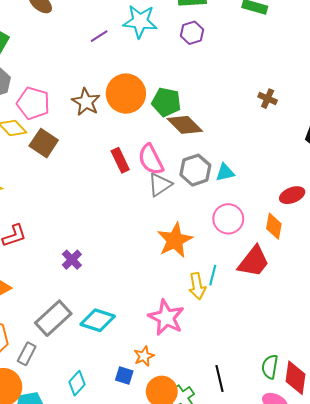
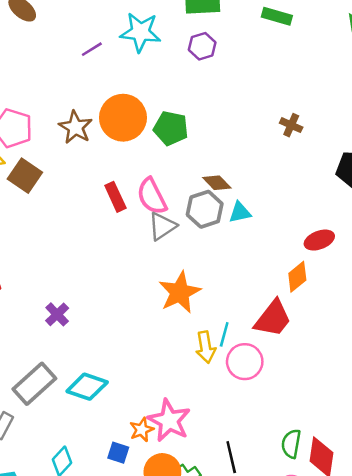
brown diamond: (185, 125) -> (217, 183), moved, size x0.7
pink circle: (228, 219) -> (245, 362), moved
orange diamond: (274, 226) -> (297, 277), turned 40
pink star: (166, 318) -> (169, 420), moved

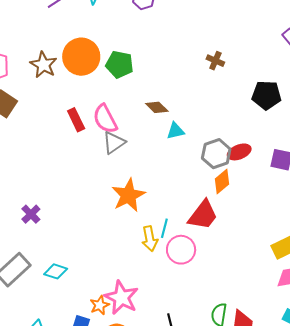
gray hexagon: (205, 209) -> (216, 154), moved
cyan diamond: (87, 387) -> (56, 271), size x0.7

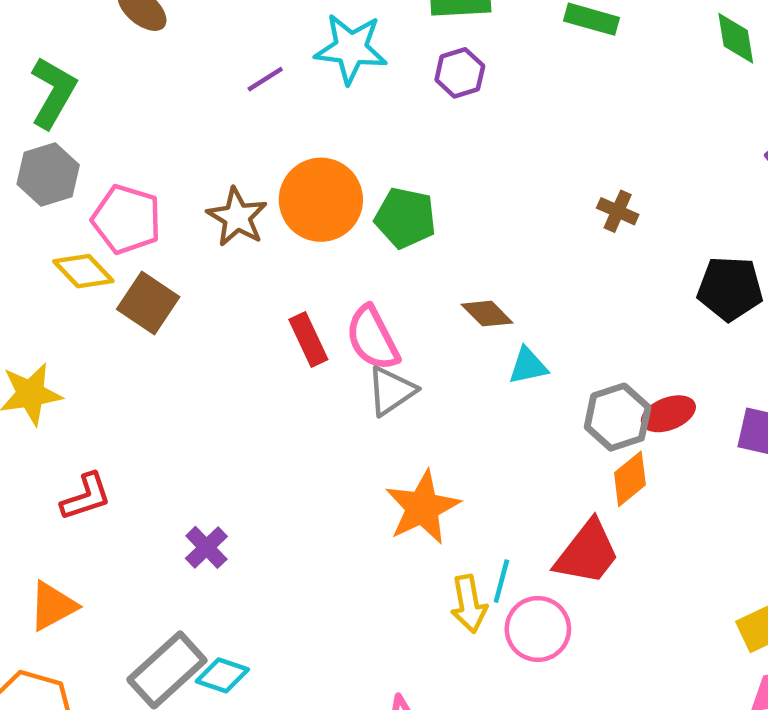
cyan diamond: (56, 271) -> (222, 675), moved

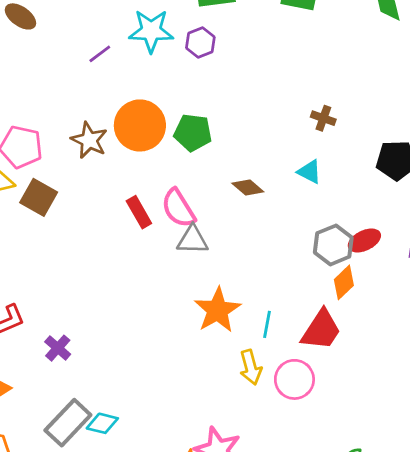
purple hexagon: (460, 73) -> (200, 42), moved
cyan triangle: (528, 366) -> (309, 172), moved, turned 44
gray triangle: (391, 391) -> (193, 240), turned 40
purple cross: (206, 547) -> (58, 348), moved
cyan line: (501, 581) -> (267, 324), moved

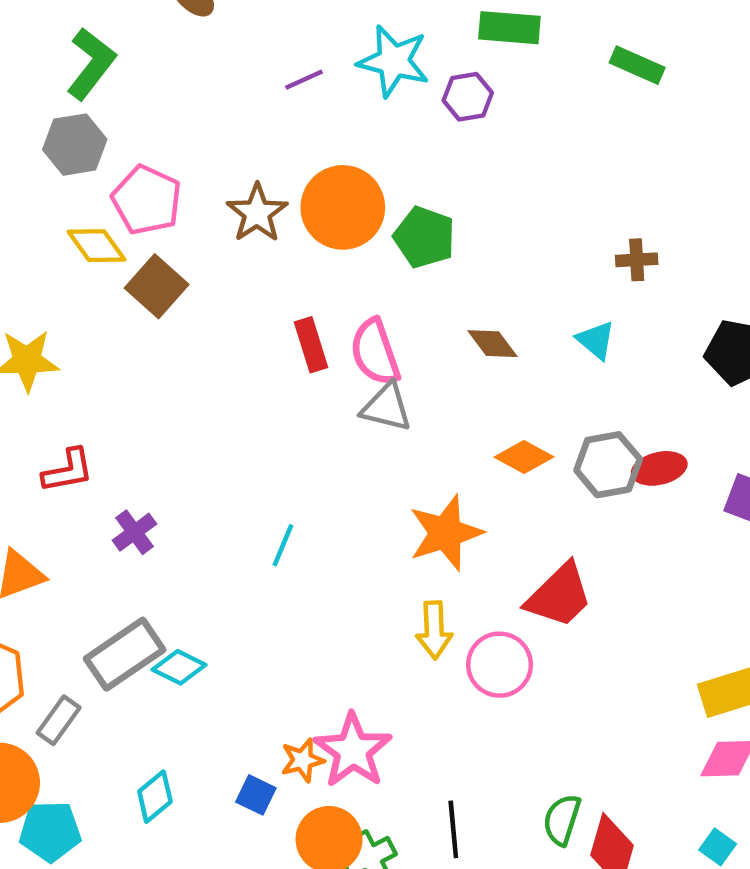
brown cross: (323, 118) -> (637, 260), turned -35
orange diamond: (344, 282) -> (524, 457), moved, turned 60
orange star: (217, 310) -> (446, 533), moved
cyan line: (267, 324) -> (283, 545), moved

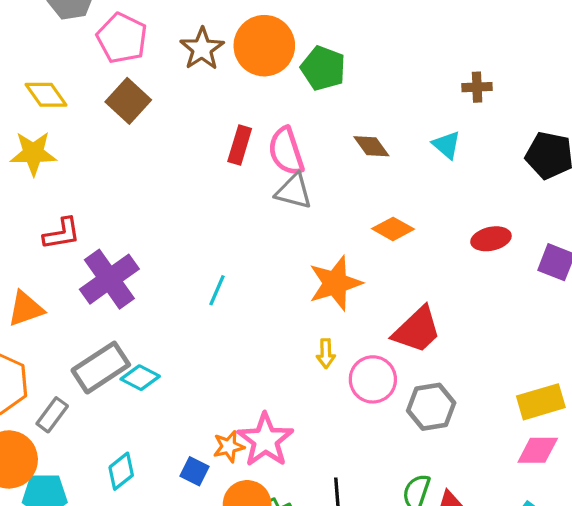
yellow diamond: (97, 246) -> (46, 95), moved
red rectangle: (311, 345) -> (240, 145), turned 33
gray hexagon: (608, 465) -> (431, 407), moved
purple cross: (134, 532) -> (109, 279), size x1.8
yellow arrow: (434, 630) -> (326, 354), size x0.7

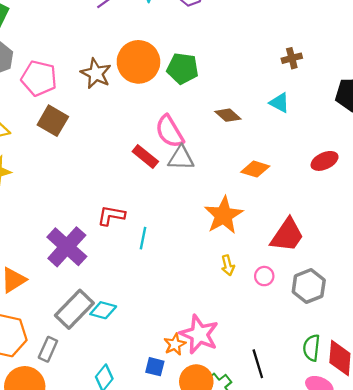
red rectangle: (240, 145) -> (145, 156), moved, turned -55
red L-shape: (62, 234) -> (111, 216), moved, turned -148
pink circle: (373, 379) -> (264, 276), size x0.6

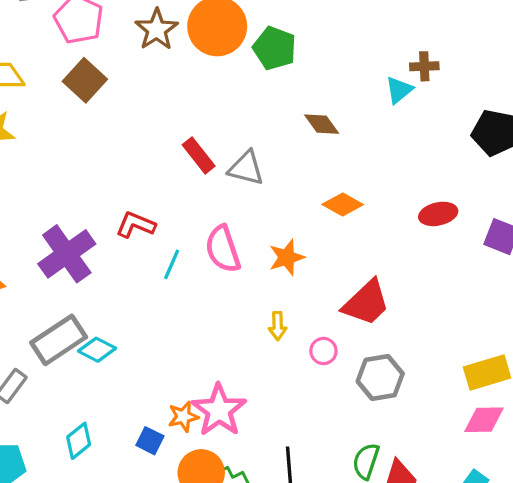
cyan triangle: (279, 103) -> (399, 90), moved, turned 40
pink semicircle: (170, 132) -> (223, 249), moved
orange star: (224, 215) -> (287, 257), size x0.7

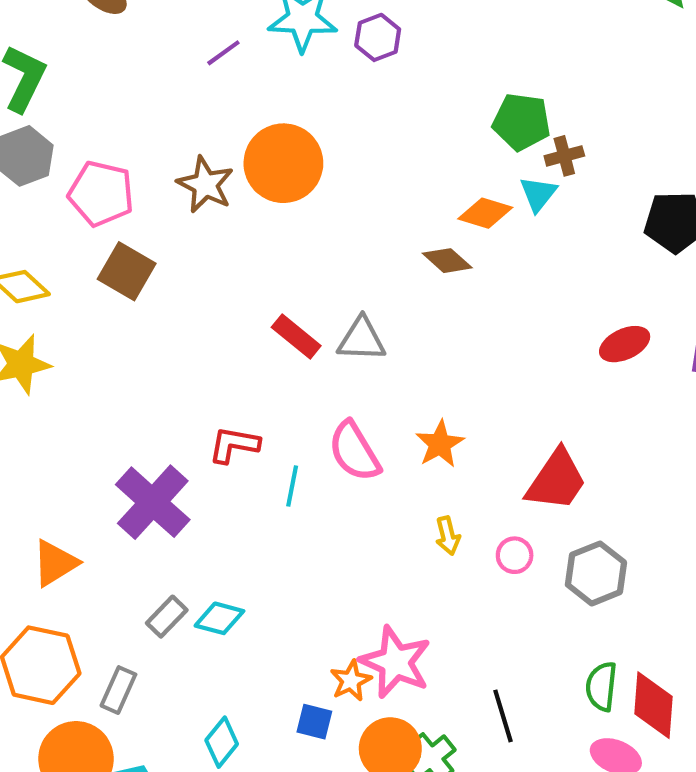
green pentagon: (275, 48) -> (521, 122), moved
orange diamond: (343, 205) -> (485, 213), moved
gray rectangle: (59, 340) -> (167, 617), size x0.6

